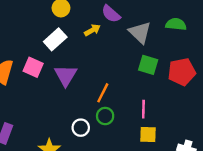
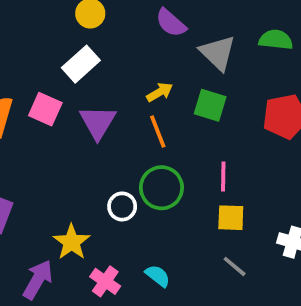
yellow arrow: (92, 30) -> (160, 92), moved
green square: (148, 65) -> (210, 105), moved
orange line: (103, 93) -> (158, 132), moved, turned -48
green circle: (105, 116) -> (161, 188), size x1.5

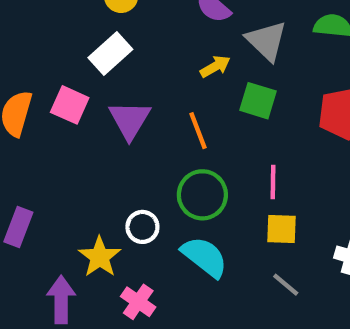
yellow arrow: (160, 92) -> (215, 66), moved
white circle: (122, 206) -> (142, 227), moved
cyan semicircle: (158, 276) -> (205, 257), moved, size x1.6
purple arrow: (38, 280) -> (61, 300), turned -30

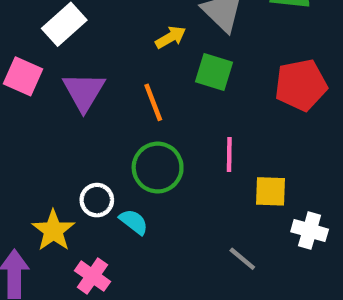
yellow square: (282, 229) -> (270, 191), moved
cyan semicircle: (205, 257) -> (134, 222), moved, size x0.6

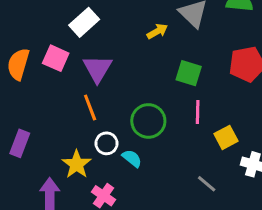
green square: (214, 72) -> (189, 73), moved
orange line: (153, 102) -> (90, 108), moved
yellow square: (270, 191) -> (226, 137), turned -30

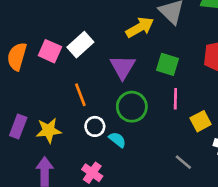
white rectangle: (84, 22) -> (80, 45), moved
yellow arrow: (157, 31) -> (140, 27), size x1.5
purple triangle: (98, 69) -> (123, 67), moved
yellow star: (77, 164) -> (49, 130), moved, turned 30

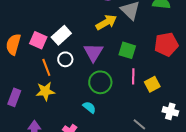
orange line: (80, 95) -> (46, 67), moved
yellow square: (201, 121) -> (152, 84), moved
white circle: (95, 126) -> (65, 59), moved
yellow star: (49, 130) -> (45, 91), moved

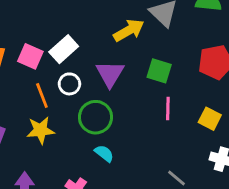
green circle: (100, 82) -> (95, 117), moved
yellow square: (152, 84) -> (210, 119), moved, turned -35

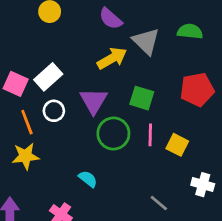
green circle: (95, 117) -> (113, 133), moved
yellow square: (210, 119) -> (177, 145), moved

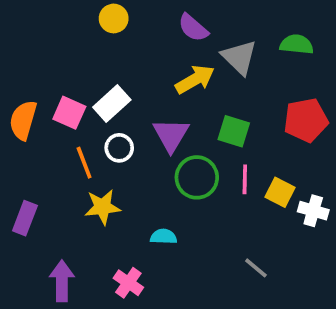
yellow star: (26, 156) -> (103, 207), moved
cyan semicircle: (88, 179) -> (164, 237), turned -36
white cross: (203, 185) -> (313, 211), moved

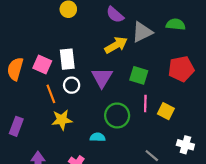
gray triangle: (239, 57) -> (142, 32), turned 50
white rectangle: (112, 103) -> (67, 59), turned -54
green circle: (197, 177) -> (117, 115), moved
white cross: (313, 211) -> (185, 145), moved

